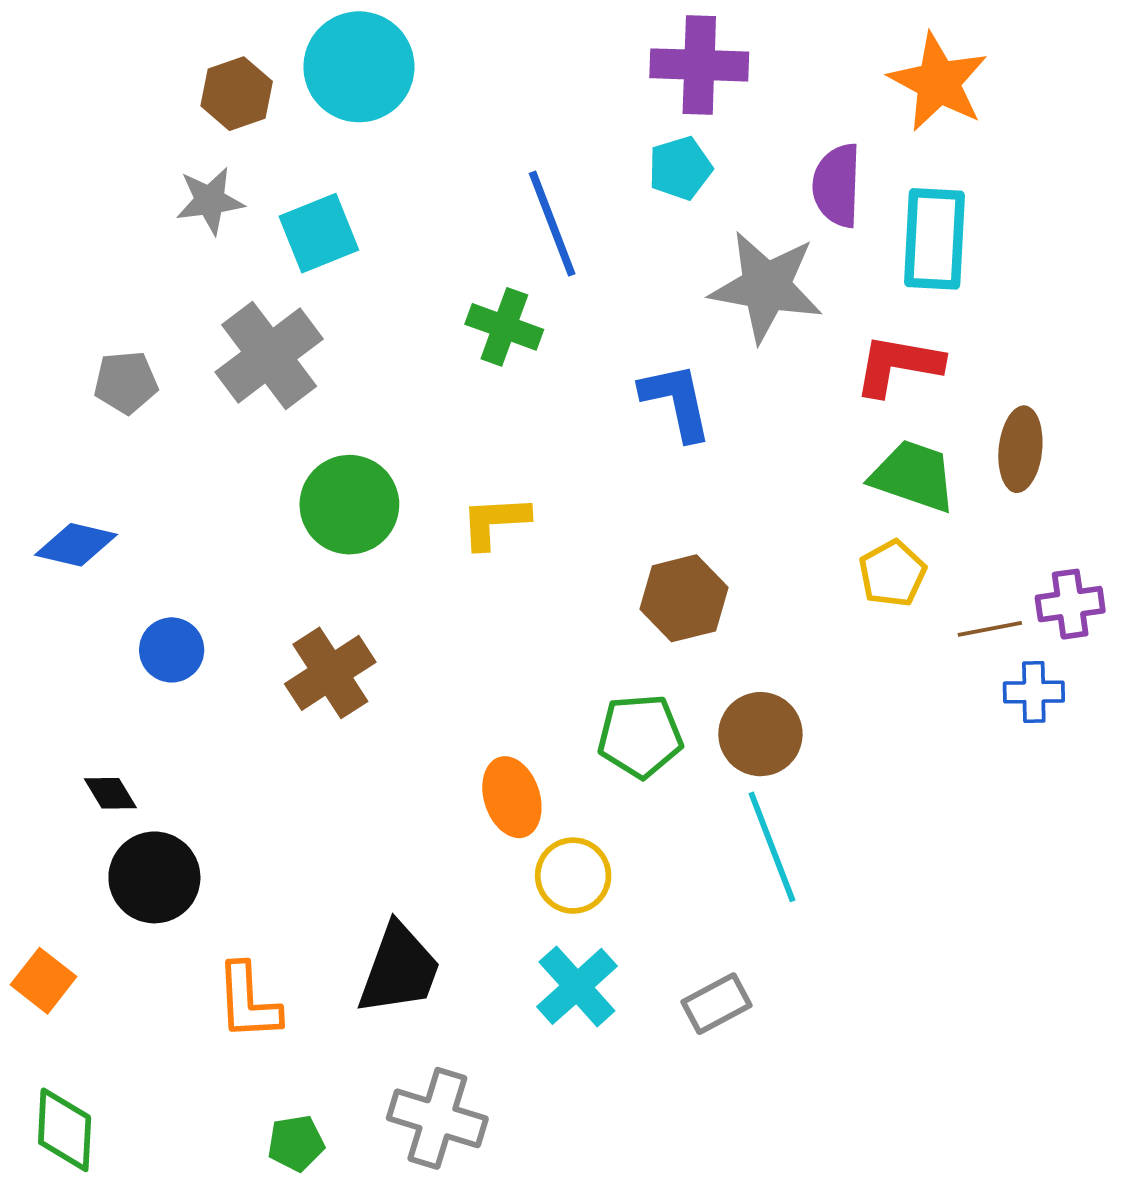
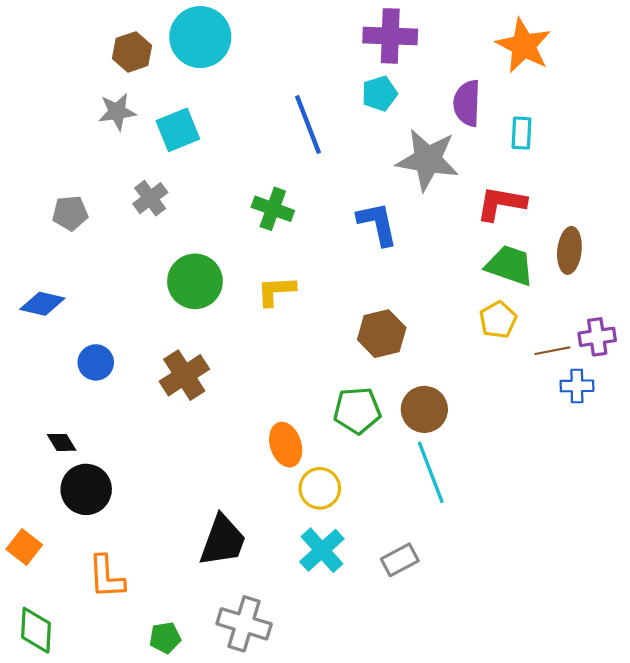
cyan rectangle: (934, 239) -> (521, 133), size x0.6
green cross: (504, 327) -> (273, 209), moved
gray cross: (269, 356) -> (150, 198), size x0.6
orange L-shape: (248, 1002) -> (106, 577), moved

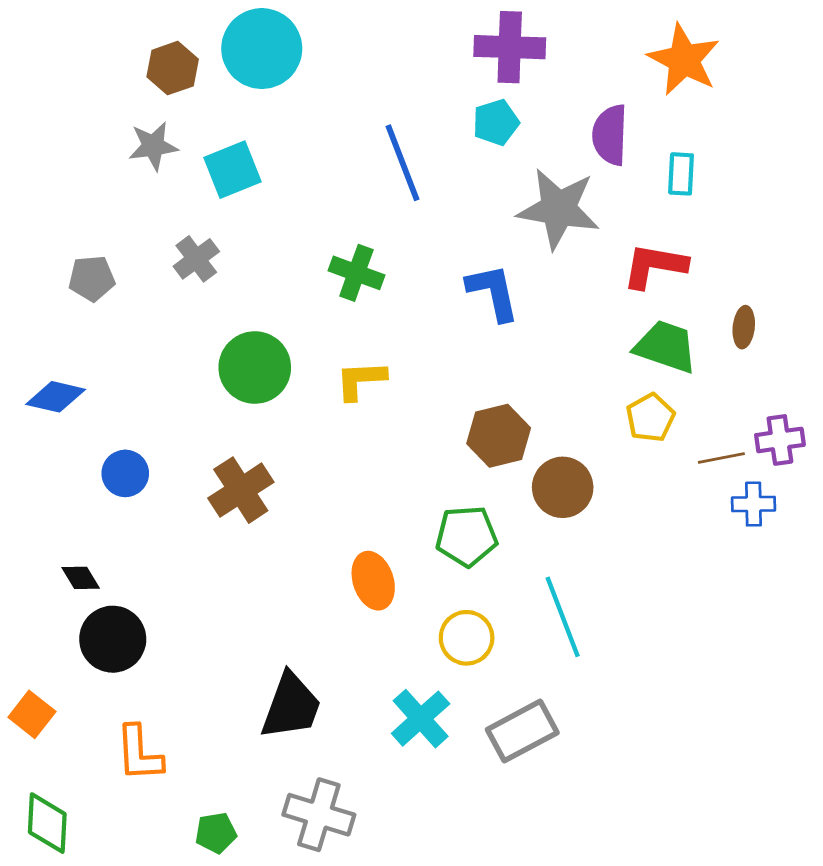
brown ellipse: (569, 250) -> (744, 327), size x0.7
brown circle: (424, 409) -> (563, 487), moved
yellow circle: (320, 488) -> (467, 638), moved
gray rectangle: (400, 560) -> (522, 731), size x1.4

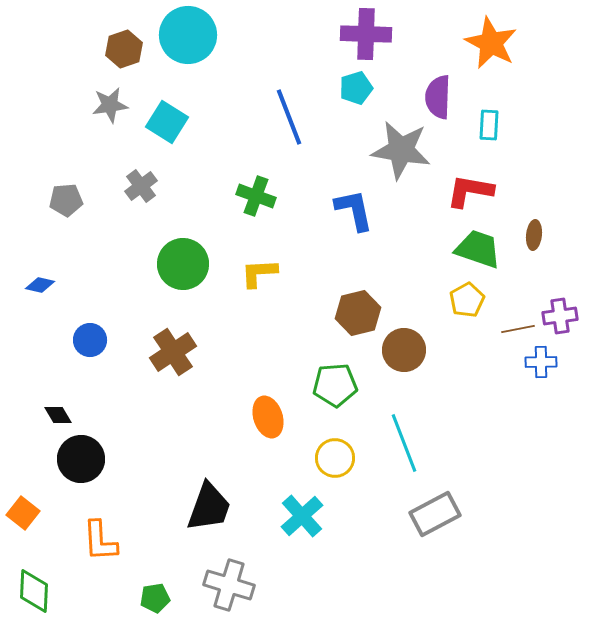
cyan square: (232, 170) -> (167, 122), turned -36
blue diamond: (56, 397) -> (40, 285), size x0.7
gray rectangle: (522, 731) -> (435, 514), moved

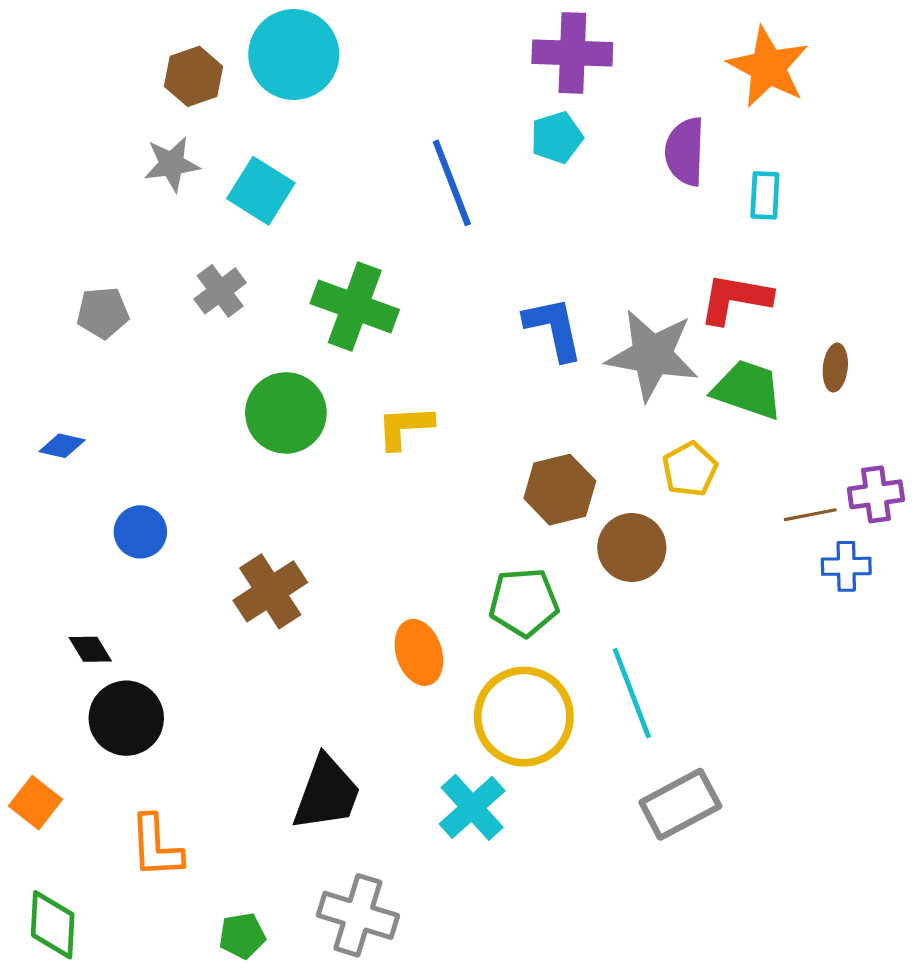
gray star: (401, 150) -> (652, 355), moved
green cross: (256, 196) -> (355, 307), moved, size x1.4
yellow pentagon: (467, 300) -> (690, 469), moved
brown cross: (173, 352) -> (270, 591), moved
yellow circle: (335, 458) -> (524, 717), size x1.6

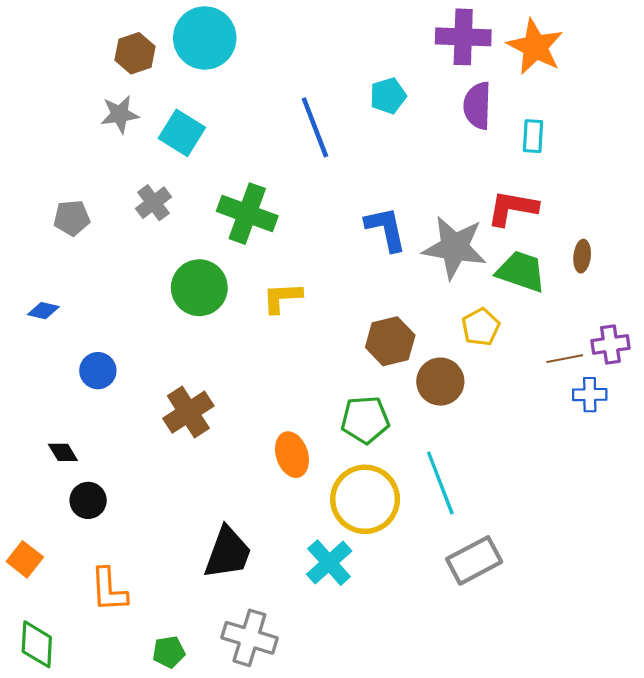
purple cross: (572, 53) -> (463, 37), moved
black circle: (126, 718) -> (88, 500), size x0.7

